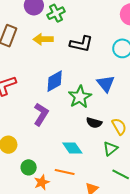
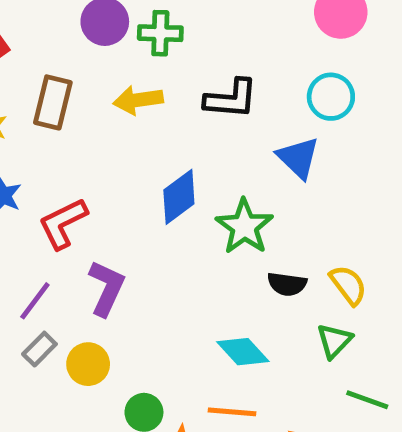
green cross: (56, 13) -> (160, 33), turned 36
blue triangle: (106, 84) -> (298, 158), moved
purple L-shape: (41, 114) -> (106, 288), moved

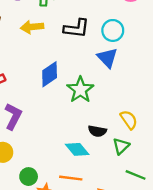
cyan circle: (331, 97) -> (113, 30), moved
black semicircle: (287, 284) -> (97, 131), moved

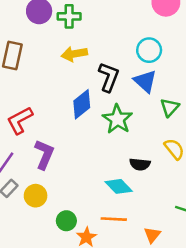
yellow arrow: (32, 27) -> (74, 54), moved
black L-shape: (76, 28) -> (109, 77), moved, turned -72
green triangle: (121, 146) -> (170, 107), moved

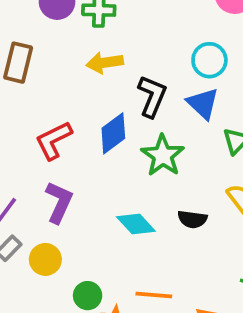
red L-shape: (20, 120) -> (54, 140), moved
cyan diamond: (119, 186) -> (136, 224), moved

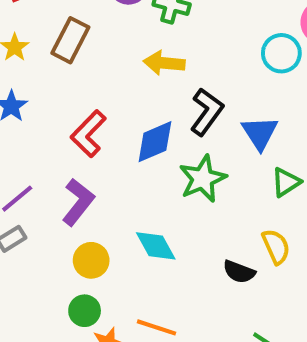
cyan circle: (209, 60) -> (281, 53), moved
red L-shape: (54, 140) -> (88, 134), turned -33
black semicircle: (192, 219) -> (239, 272), moved
yellow circle: (45, 259) -> (91, 260), moved

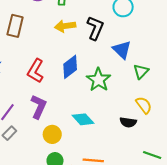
black L-shape: (207, 112) -> (95, 28), moved

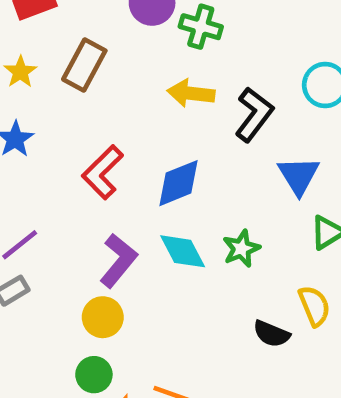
green star: (99, 80) -> (241, 249), moved, size x0.7
purple L-shape: (39, 107) -> (118, 261), moved
cyan diamond: (83, 119) -> (183, 251), moved

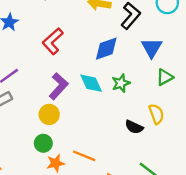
blue diamond: (179, 183) -> (106, 49), moved

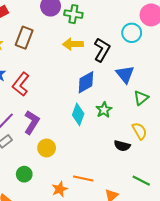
red L-shape: (53, 41) -> (21, 84), moved
cyan diamond: (91, 83) -> (78, 114), turned 55
purple L-shape: (58, 86) -> (32, 122), moved
green circle: (43, 143) -> (24, 174), moved

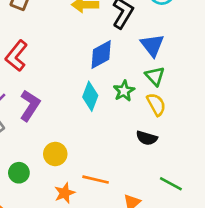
green triangle: (141, 98) -> (155, 76), moved, turned -35
yellow semicircle: (139, 131) -> (156, 104), moved
yellow circle: (47, 148) -> (55, 154), moved

